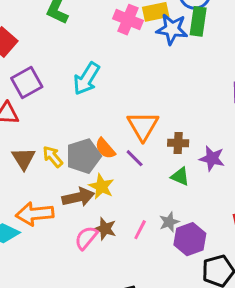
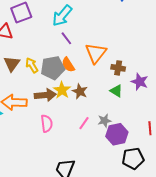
purple line: (135, 158) -> (66, 38), moved
brown star: (105, 229) -> (80, 91), moved
pink semicircle: (86, 238) -> (47, 124), turned 126

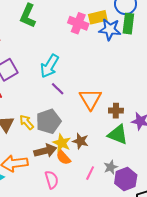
orange semicircle: (68, 65) -> (63, 157), moved
green triangle: (116, 91) -> (118, 135), size x1.5

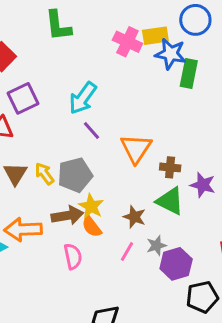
green L-shape: (28, 16) -> (58, 26), turned -35
green rectangle: (128, 24) -> (189, 74), moved
brown star: (80, 141) -> (134, 217), moved

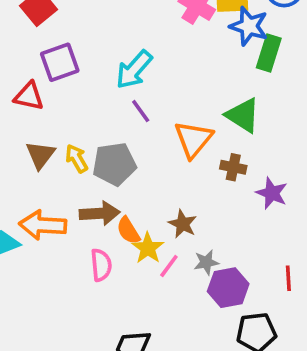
green triangle: (170, 201) -> (243, 115), moved
yellow star: (91, 206) -> (148, 248), moved

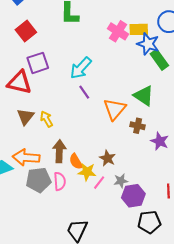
green rectangle: (269, 53) -> (159, 60), turned -54
red triangle: (29, 96) -> (19, 82), size x1.4
gray pentagon: (114, 164) -> (38, 180), moved
brown arrow: (100, 213) -> (59, 151), turned -85
yellow star: (148, 248) -> (87, 172), turned -30

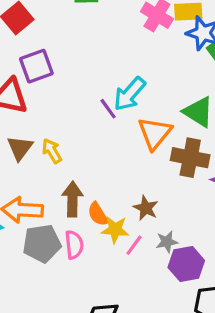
cyan arrow: (81, 68) -> (130, 94), moved
brown cross: (138, 126) -> (190, 158), size x1.6

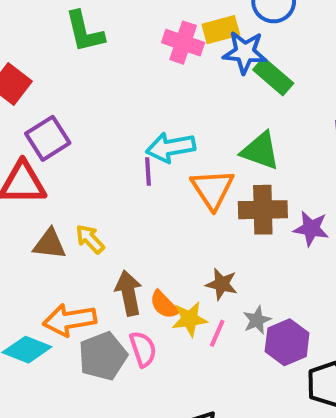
cyan arrow: (130, 94) -> (171, 147), turned 51
purple line: (108, 109) -> (148, 172), turned 45
brown triangle: (20, 148) -> (50, 244), turned -48

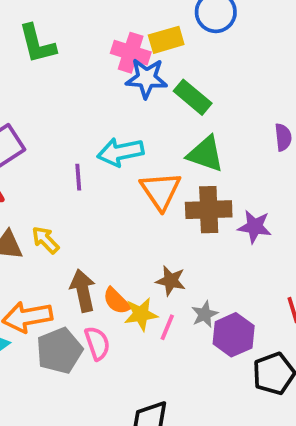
blue star: (245, 52) -> (147, 78), moved
green rectangle: (273, 77) -> (193, 97), moved
purple line: (148, 172) -> (78, 177), moved

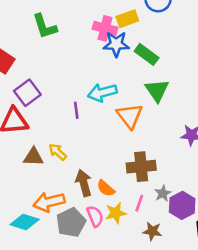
green triangle: (206, 154) -> (157, 90), turned 40
brown cross: (209, 210) -> (141, 167), moved
brown star: (171, 281) -> (152, 231), moved
yellow star: (141, 314) -> (116, 213), moved

